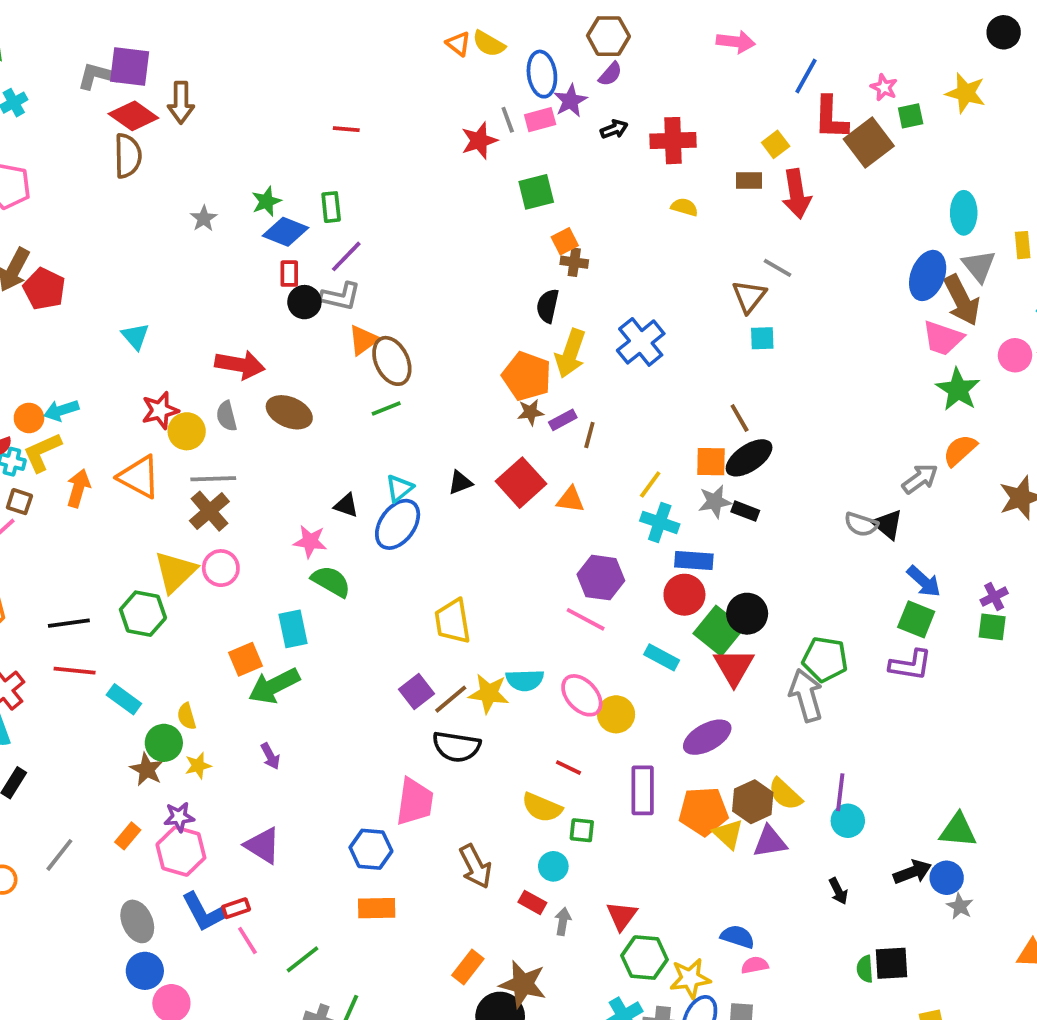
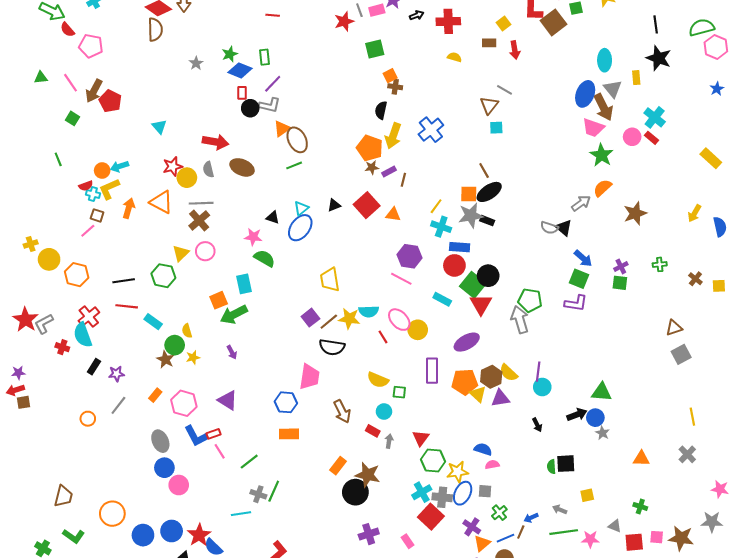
red arrow: (797, 194) -> (515, 50), size x0.7
gray star: (715, 502) -> (471, 215), size x1.4
yellow triangle: (175, 572) -> (181, 253), size x0.7
red line: (569, 768) -> (383, 337), moved, turned 32
purple star: (179, 817) -> (116, 374), moved

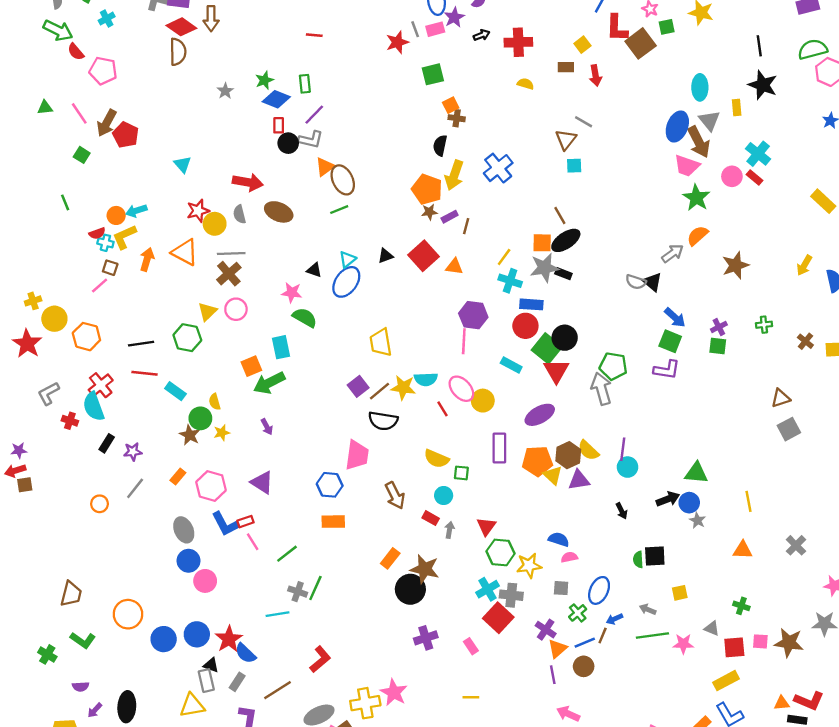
pink line: (401, 279) -> (464, 341), turned 65
red star: (26, 320) -> (27, 344), moved
yellow line: (692, 417) -> (749, 501), moved
blue ellipse: (463, 493) -> (599, 590), moved

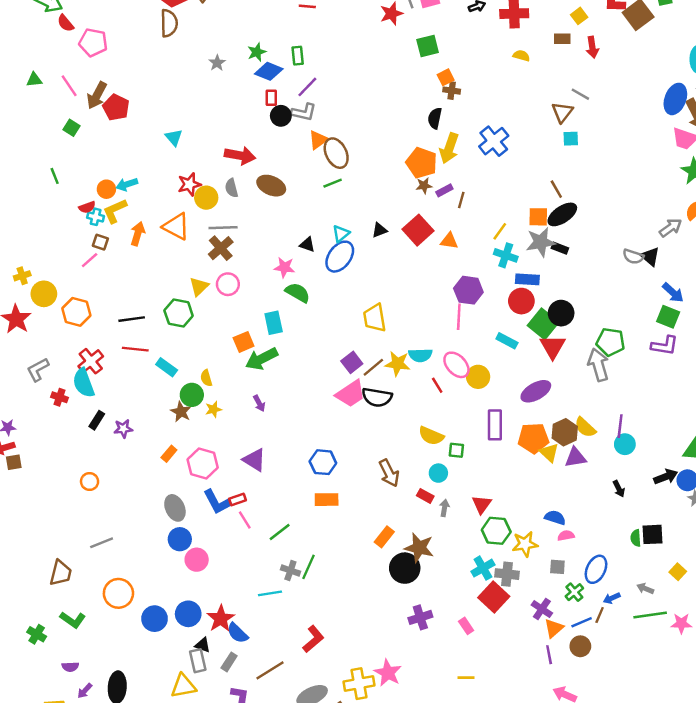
pink trapezoid: (357, 455) -> (351, 394), moved, turned 48
gray line: (135, 488) -> (102, 543), moved, turned 30
yellow square: (680, 593) -> (678, 572), turned -35

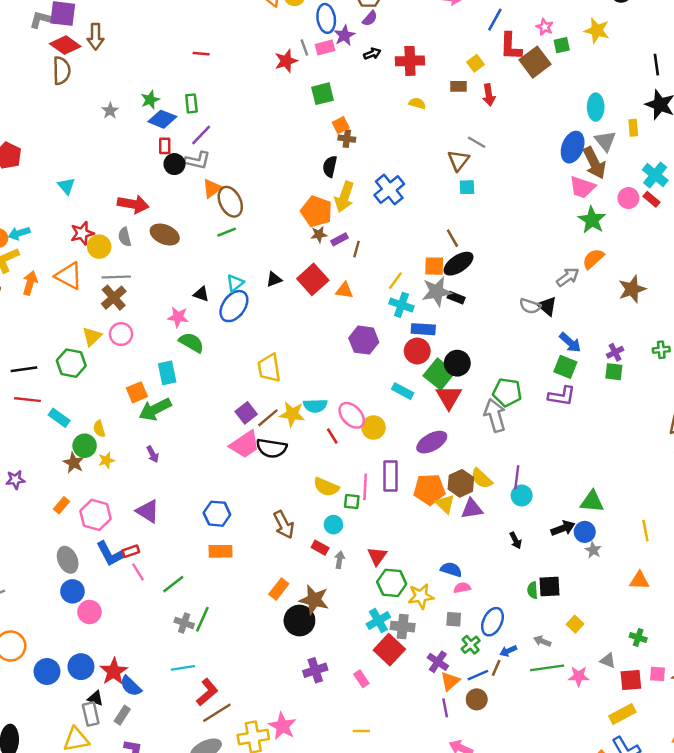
pink line: (459, 317) -> (365, 487), moved
cyan line: (270, 593) -> (183, 668), moved
brown line: (270, 670) -> (217, 713), moved

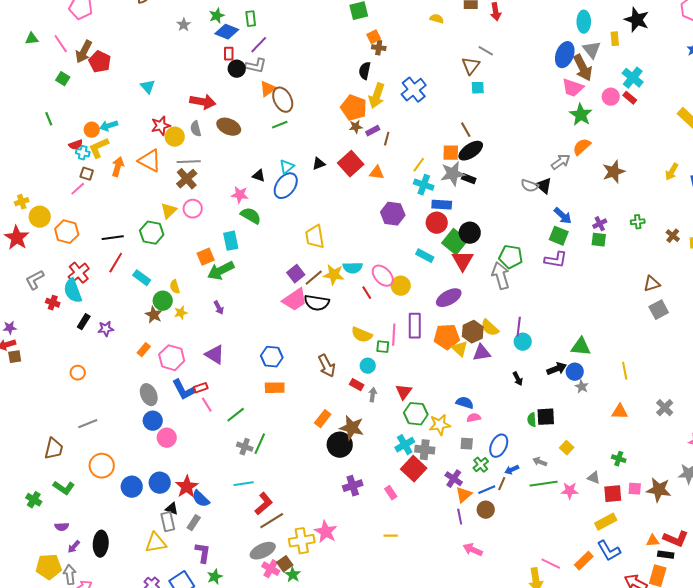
red line: (28, 400) -> (116, 263), turned -65

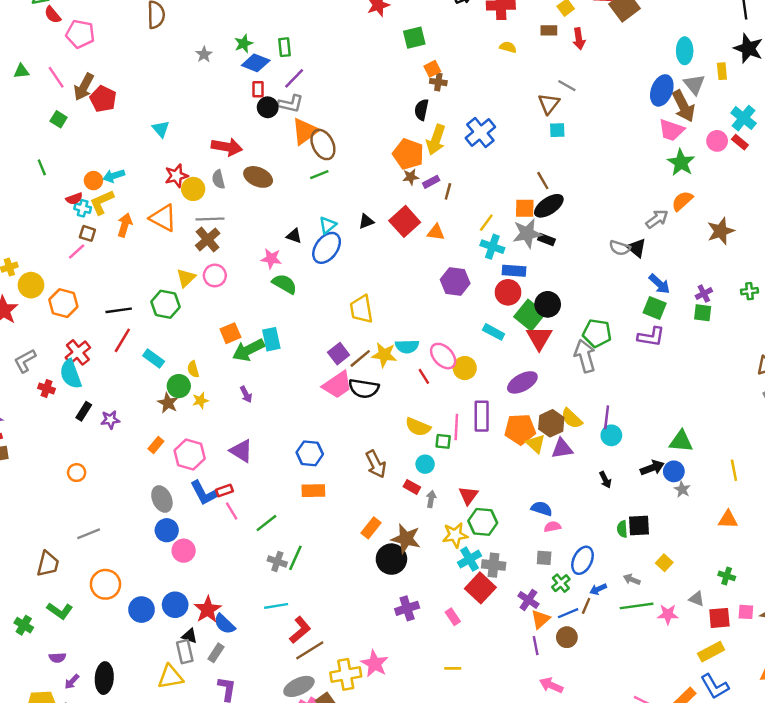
orange triangle: (268, 89) -> (305, 131), size x1.4
cyan rectangle: (231, 241) -> (271, 339), moved
yellow star: (440, 425) -> (455, 535), moved

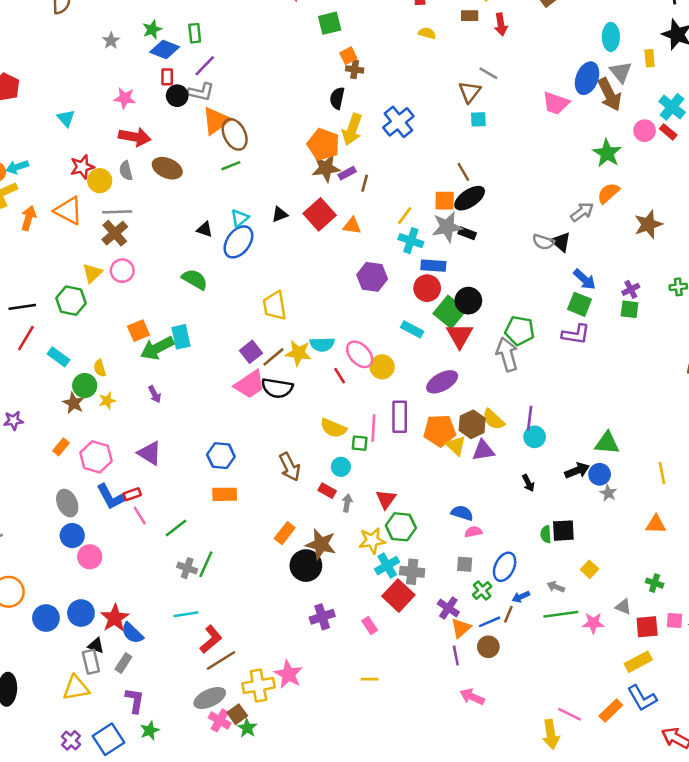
pink trapezoid: (671, 130) -> (556, 103), moved
brown star: (411, 177) -> (326, 168), size x1.6
pink star: (271, 259) -> (125, 98), moved

